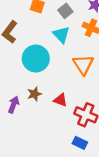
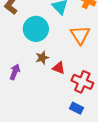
brown star: (34, 94) -> (42, 58), moved

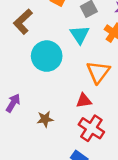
brown star: (42, 58) -> (45, 119), moved
red triangle: (59, 68) -> (84, 101), moved, turned -40

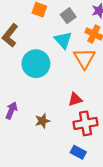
orange triangle: (98, 72) -> (84, 58), moved
red cross: (91, 128) -> (85, 123), turned -35

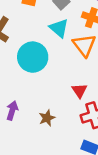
red triangle: (75, 99) -> (79, 91), turned -40

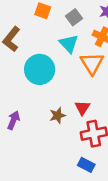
brown star: (47, 118) -> (58, 115), moved

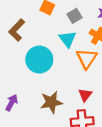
red triangle: (82, 108) -> (85, 95), moved
brown star: (58, 115) -> (51, 102), size x1.5

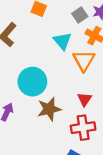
gray square: (75, 16) -> (80, 15), moved
cyan circle: (39, 60) -> (32, 82), moved

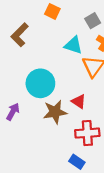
cyan triangle: (62, 41) -> (73, 45), turned -36
red triangle: (85, 99) -> (79, 101), moved, turned -35

